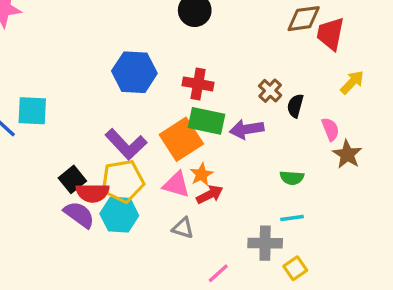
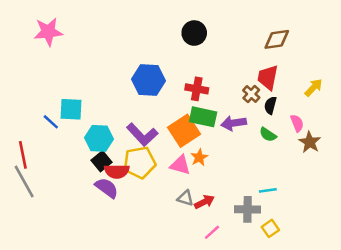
red trapezoid: (330, 34) -> (268, 77), moved
green semicircle: (292, 178) -> (268, 135), moved, turned 30
red arrow: (210, 195) -> (204, 202), moved
cyan hexagon: (119, 215) -> (99, 138), moved

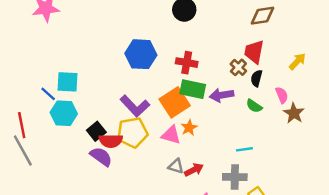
cyan hexagon: (99, 138) -> (64, 113), moved
cyan line: (268, 190) -> (244, 149), moved

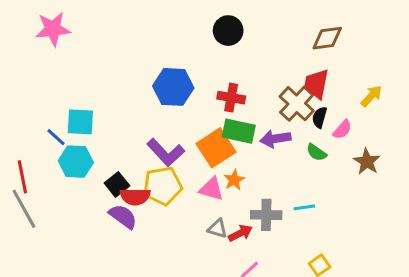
brown cross: (238, 67) -> (297, 104), size x1.6
pink semicircle: (282, 95) -> (342, 130), moved, turned 63
gray cross: (235, 177) -> (266, 215), moved

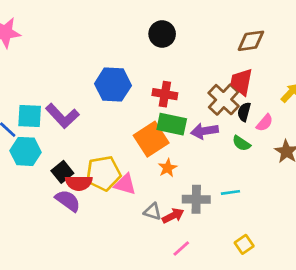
purple L-shape: (166, 152) -> (62, 116), moved
pink triangle: (211, 189) -> (125, 184), moved

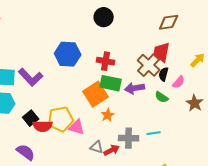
purple semicircle: (68, 201) -> (26, 152), moved

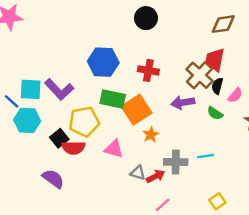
green rectangle: (111, 83) -> (113, 99), moved
yellow pentagon: (61, 119) -> (84, 122), moved

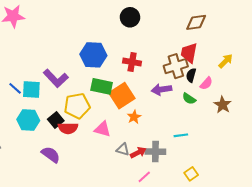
brown cross: (200, 75) -> (176, 66), turned 30
cyan square: (31, 89) -> (31, 89), moved
cyan hexagon: (27, 120) -> (28, 120), moved
gray cross: (176, 162) -> (155, 152), moved

